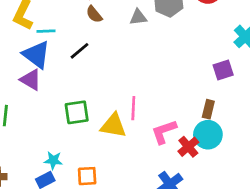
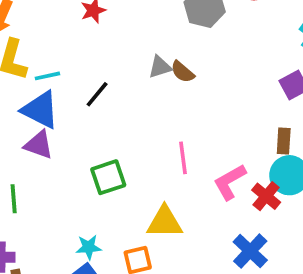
brown semicircle: (94, 14) -> (183, 72), moved
gray triangle: (138, 17) -> (160, 67), moved
yellow triangle: (113, 126) -> (165, 222), moved

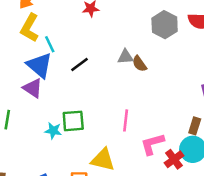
cyan line: (47, 76) -> (50, 44), turned 63
cyan star: (89, 247) -> (53, 131), moved

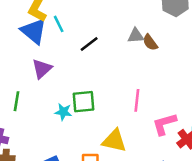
blue triangle: (39, 65) -> (34, 31), moved
purple triangle: (33, 88) -> (42, 69), turned 45

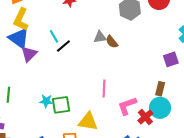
cyan line: (59, 24) -> (54, 36), moved
purple triangle: (42, 69) -> (29, 54), moved
green square: (84, 102) -> (61, 105), moved

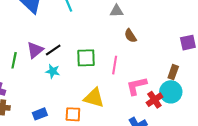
brown semicircle: (112, 42) -> (130, 36), moved
black line: (63, 46) -> (53, 50), moved
purple triangle: (29, 54) -> (35, 50), moved
green square: (61, 105) -> (86, 58), moved

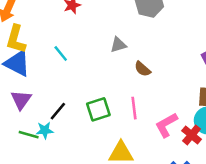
purple triangle: (35, 50) -> (21, 100), moved
green line: (14, 60) -> (29, 135), moved, turned -70
cyan star: (53, 71) -> (45, 130), moved

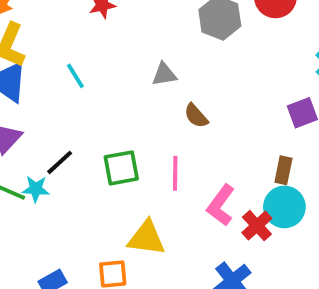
pink L-shape: (166, 125) -> (221, 205), turned -32

